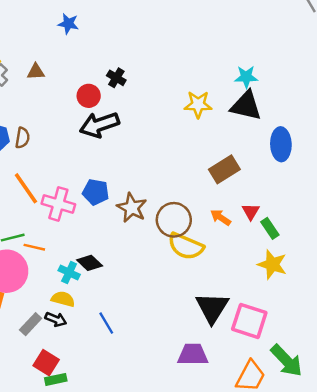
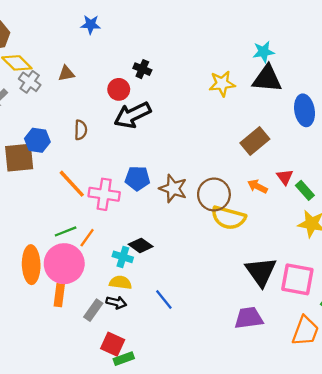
brown semicircle: (22, 138) -> (81, 130), moved
orange line: (34, 247) -> (87, 238), turned -60

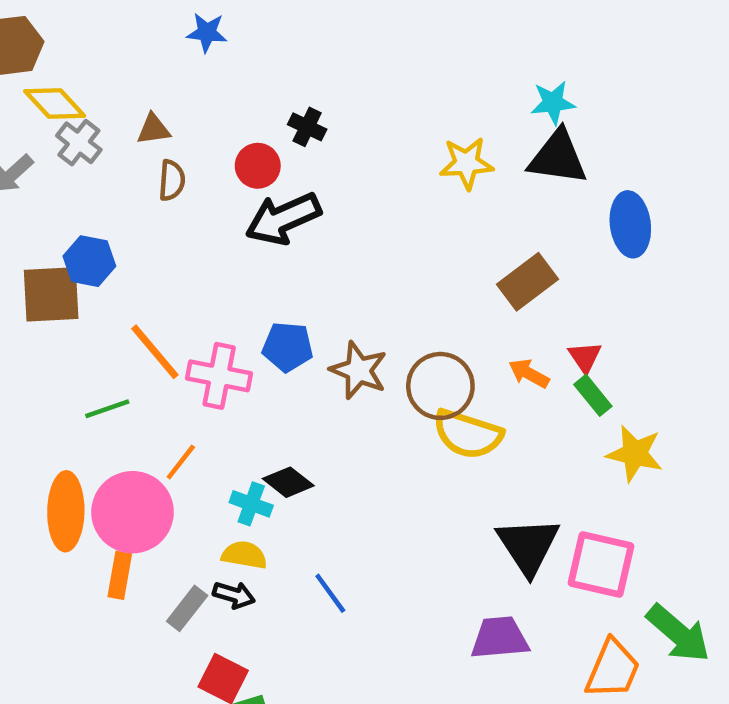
brown semicircle: (81, 130) -> (172, 180), moved
green rectangle: (305, 190) -> (593, 395), moved
green line: (66, 231) -> (107, 409), moved

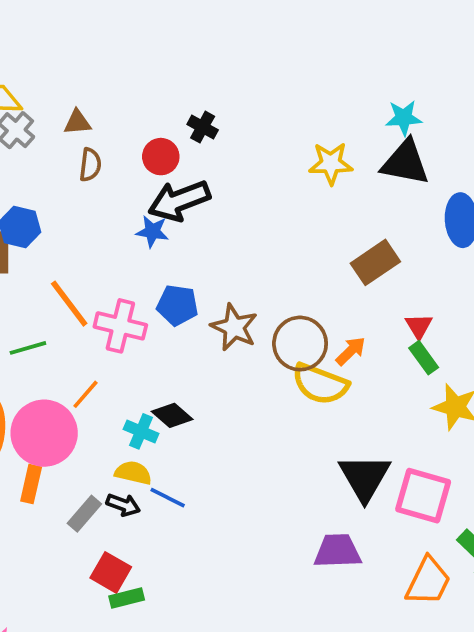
blue star: (207, 33) -> (152, 231), moved
orange arrow: (529, 373) -> (351, 351), moved, turned 104
blue line: (330, 593) -> (168, 498), moved, turned -30

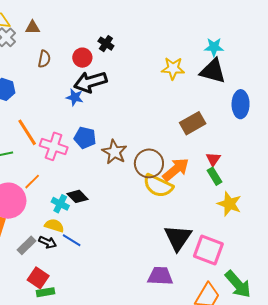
brown triangle: (77, 122) -> (33, 27), moved
orange arrow: (351, 351) -> (176, 170), size x1.6

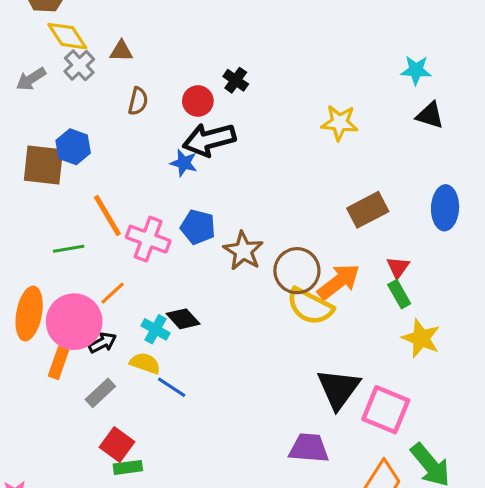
cyan star: (214, 47) -> (416, 70), moved
black triangle: (213, 71) -> (430, 115), moved, size x0.7
blue ellipse: (241, 104) -> (445, 208), moved
black arrow: (48, 242) -> (103, 343), moved, turned -54

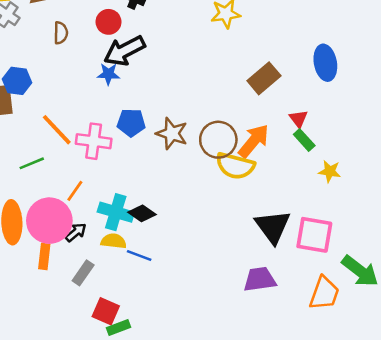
black diamond: (183, 319) -> (142, 213), moved
cyan cross: (155, 329) -> (116, 212), size x1.5
yellow star: (421, 338) -> (330, 171), size x0.7

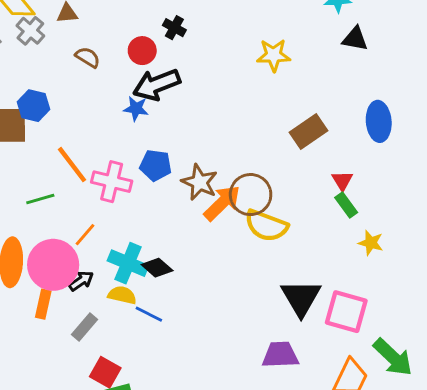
brown semicircle: (61, 33) -> (88, 57), turned -65
orange arrow: (254, 141) -> (222, 203), moved

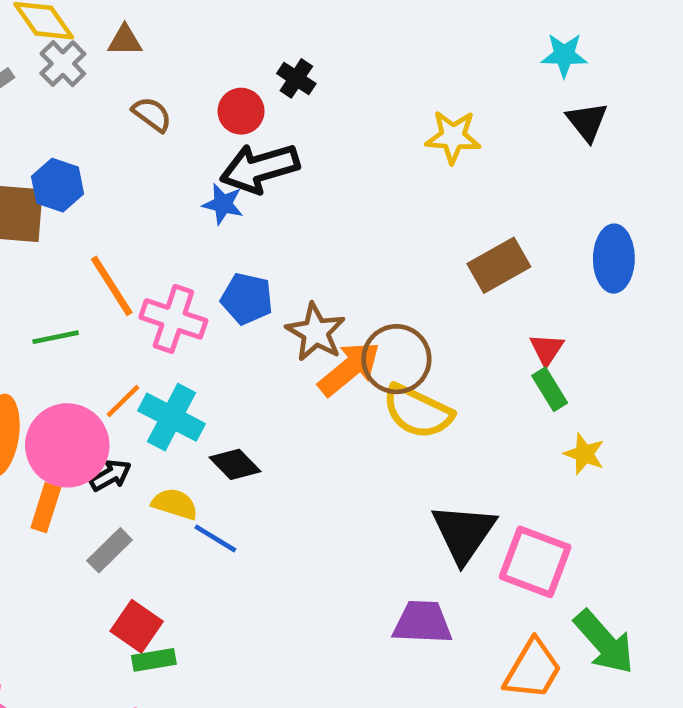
black triangle: (355, 39) -> (587, 122), turned 36
cyan cross: (128, 263) -> (171, 417), moved

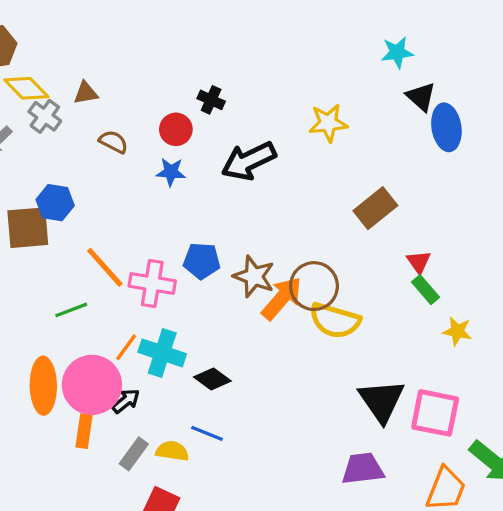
black arrow: (260, 168) -> (249, 161), moved
blue star: (223, 204) -> (171, 172), moved
blue ellipse: (614, 259) -> (446, 127), moved
yellow semicircle: (175, 504) -> (172, 451), moved

